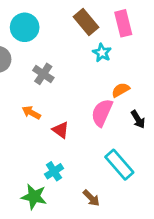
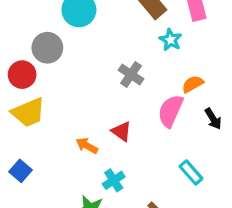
gray cross: (43, 74) -> (131, 75), moved
orange arrow: (31, 113) -> (87, 146), moved
cyan rectangle: (119, 165) -> (191, 172), size x0.7

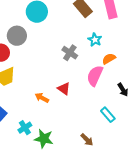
cyan star: (170, 40) -> (95, 40), moved
black arrow: (213, 119) -> (123, 90), moved
cyan cross: (114, 180) -> (25, 128), moved

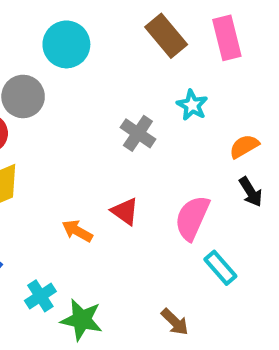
orange semicircle: (109, 59) -> (244, 146), moved
pink semicircle: (95, 76) -> (192, 218), moved
black arrow: (123, 90) -> (251, 192), moved

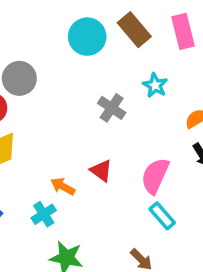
cyan circle: (66, 44) -> (87, 37), moved
cyan rectangle: (220, 268) -> (162, 216), moved
cyan cross: (40, 296) -> (44, 214), moved

